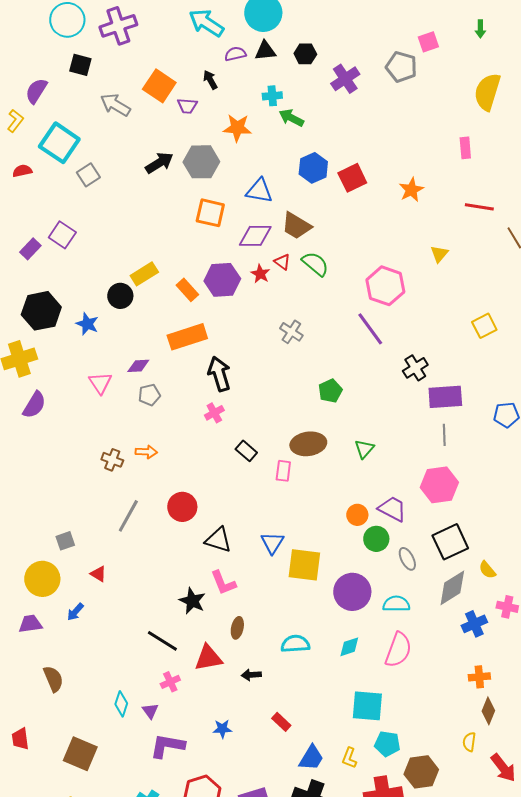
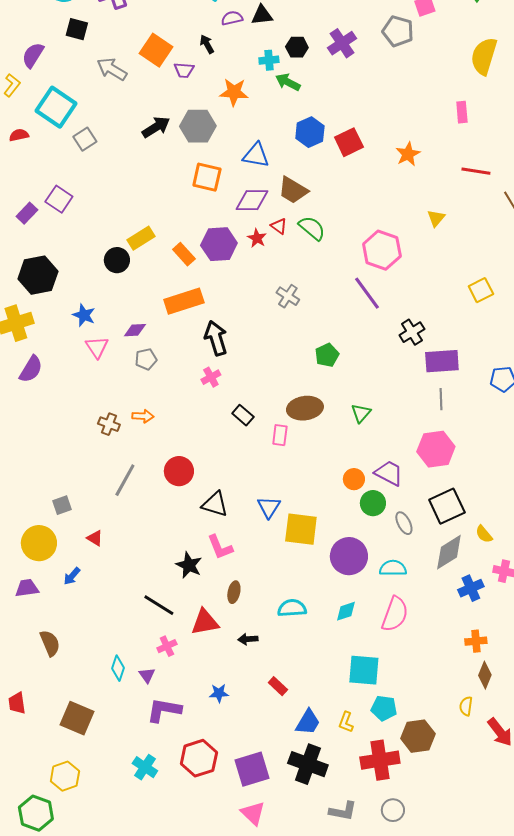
black hexagon: (305, 54) -> (297, 47), moved
blue star: (87, 324) -> (84, 315), moved

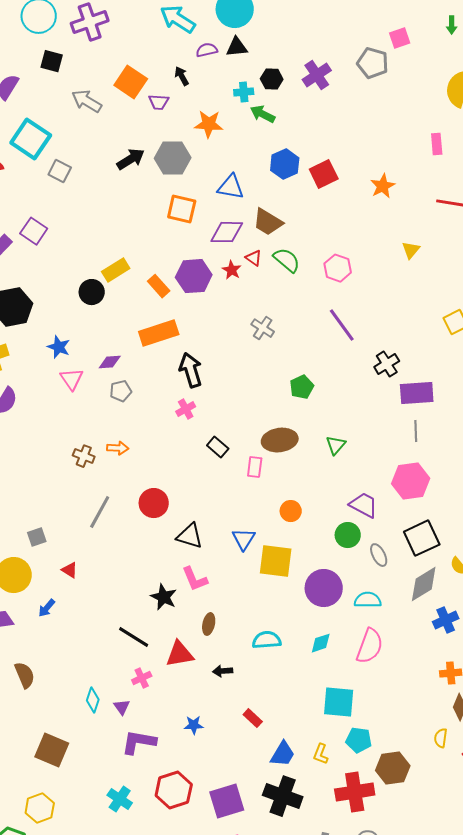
gray square: (85, 139) -> (60, 171), turned -30
pink hexagon: (382, 250) -> (338, 268), moved, size x0.7
orange circle: (354, 479) -> (291, 511), moved

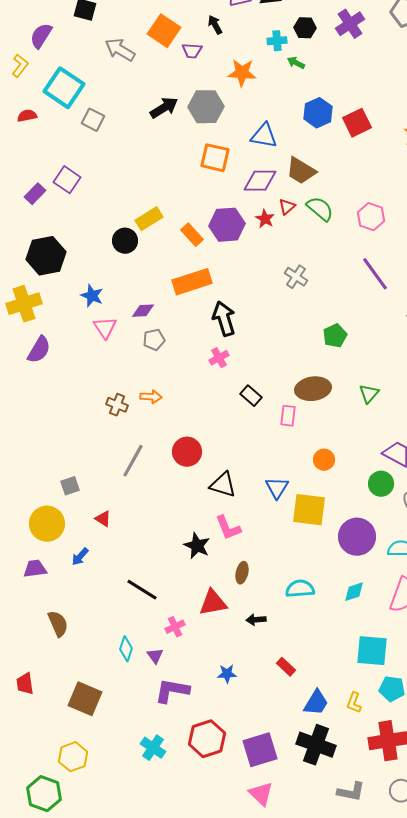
green arrow: (263, 114) -> (296, 63), size x0.7
red triangle: (254, 258) -> (287, 207), turned 42
black line: (134, 637) -> (142, 590), moved

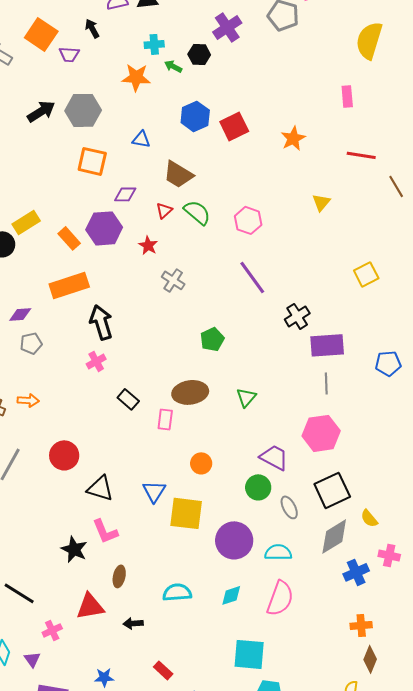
black hexagon: (305, 28) -> (199, 54), moved
orange star: (242, 73) -> (136, 77), moved
blue triangle: (264, 136) -> (141, 139), size x0.7
purple diamond: (260, 181) -> (125, 194), moved, size x0.7
red star: (265, 219) -> (148, 245), moved

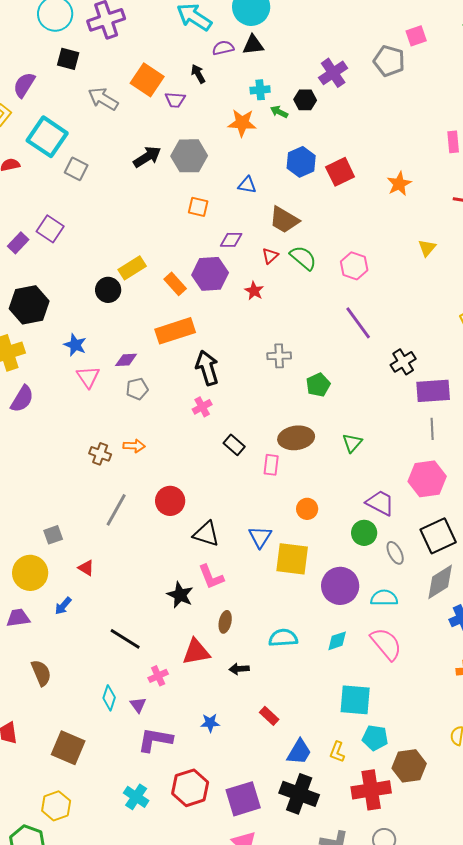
orange square: (92, 161) -> (198, 207), size x0.7
gray cross: (173, 280) -> (279, 356), moved, turned -35
pink semicircle: (280, 598) -> (386, 644), turned -60

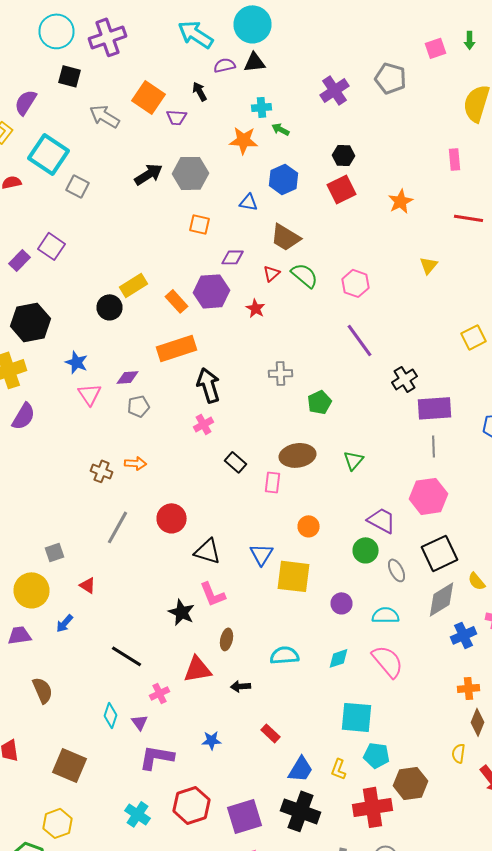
pink square: (416, 36) -> (436, 48), moved
black hexagon: (305, 100) -> (344, 155), moved
blue hexagon: (301, 162) -> (284, 179), moved
purple circle: (340, 586) -> (342, 603), size x0.6

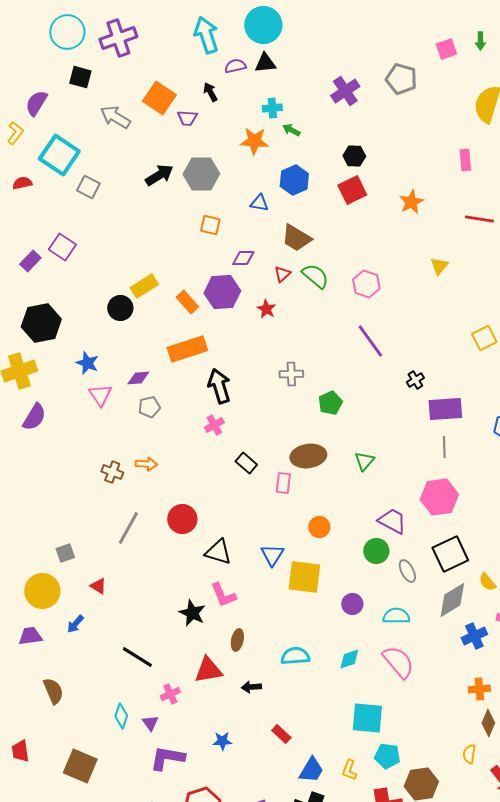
cyan arrow: (196, 34) -> (206, 35), turned 39
black cross: (404, 379) -> (415, 380), size x0.7

